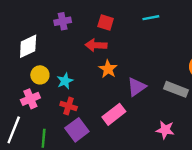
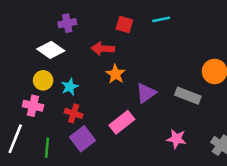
red square: (106, 22) -> (124, 24), moved
white diamond: (28, 46) -> (51, 50), moved, turned 60
pink cross: (30, 99) -> (33, 106), turned 36

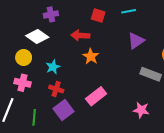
yellow circle: (43, 80) -> (24, 57), moved
purple triangle: (146, 93) -> (136, 41), moved

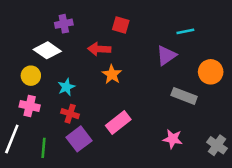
cyan line: (129, 11) -> (185, 31), moved

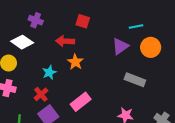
purple cross: (64, 24) -> (36, 20), turned 32
orange circle: (211, 72) -> (151, 47), moved
cyan star: (66, 87) -> (49, 72), moved
red cross: (70, 114) -> (41, 94), turned 32

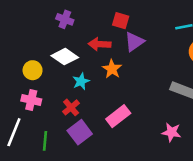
white diamond: (22, 42) -> (65, 57), moved
purple triangle: (120, 46) -> (134, 42), moved

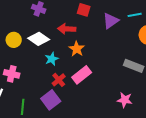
purple triangle: (134, 42) -> (111, 21), moved
yellow circle: (33, 70) -> (14, 40), moved
red cross: (71, 107) -> (59, 80), moved
pink rectangle: (118, 116) -> (82, 75), moved

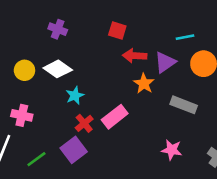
purple triangle: (111, 21) -> (165, 62), moved
red arrow: (67, 29) -> (135, 56), moved
orange star: (77, 49) -> (144, 84), moved
green line: (23, 107) -> (36, 159), turned 49

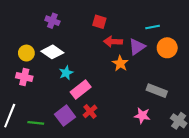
gray rectangle: (184, 105) -> (157, 91), moved
pink cross: (22, 115) -> (24, 77), moved
pink rectangle: (115, 117) -> (81, 90), moved
red cross: (84, 123) -> (90, 111), moved
green line: (36, 159) -> (36, 123), turned 42

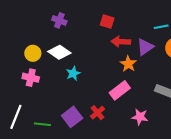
pink rectangle: (81, 90) -> (120, 90), moved
pink star: (142, 116) -> (140, 117), moved

